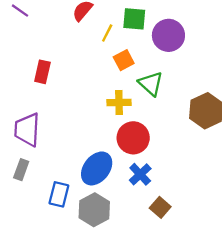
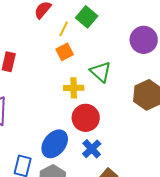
green square: (134, 19) -> (87, 17), turned 35
purple circle: (168, 35) -> (144, 40), moved
orange square: (124, 60) -> (65, 52), moved

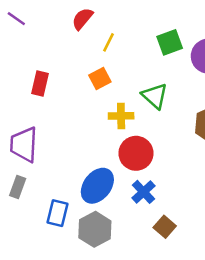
green square: (87, 17) -> (170, 42), moved, turned 30
orange square: (65, 52) -> (100, 79), moved

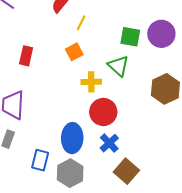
green square: (170, 42) -> (130, 37), moved, turned 30
blue ellipse: (97, 186) -> (72, 138), turned -36
brown square: (165, 227) -> (126, 171), size x1.4

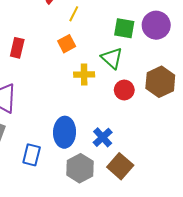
red circle: (103, 112) -> (124, 90), moved, size x0.7
gray hexagon: (70, 173) -> (80, 168), moved

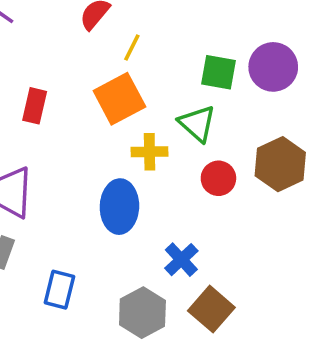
orange square: (67, 44) -> (119, 99), size x1.6
blue ellipse: (65, 132) -> (119, 207), moved

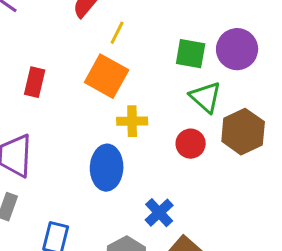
orange square: (119, 99) -> (107, 76), turned -33
green triangle: (197, 123) -> (206, 97), moved

